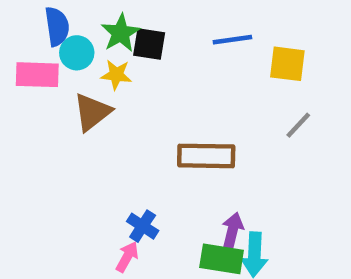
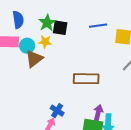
cyan circle: (77, 53) -> (27, 46), moved

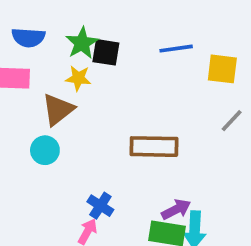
blue semicircle: (18, 20) -> (28, 37), turned 102
cyan circle: (27, 46) -> (45, 150), moved
purple arrow: (98, 113) -> (176, 209), turned 49

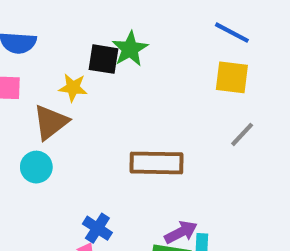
green star: (82, 43) -> (130, 49), moved
blue line: (176, 49) -> (232, 33), moved, turned 36

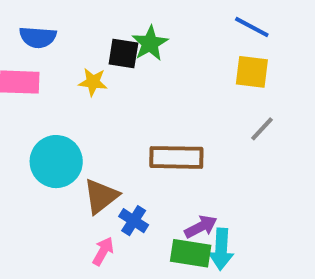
brown triangle: (51, 122) -> (101, 196), moved
cyan circle: (36, 167) -> (56, 162), size x1.6
blue cross: (97, 228) -> (134, 221), moved

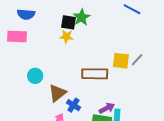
yellow square: (252, 72) -> (121, 61), moved
yellow star: (93, 82) -> (66, 36), moved
cyan circle: (56, 162) -> (35, 76), size x0.6

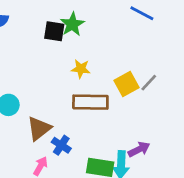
yellow star: (66, 36) -> (81, 69), moved
yellow square: (121, 61) -> (127, 84), turned -36
purple arrow: (107, 108) -> (139, 149), moved

